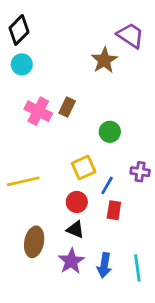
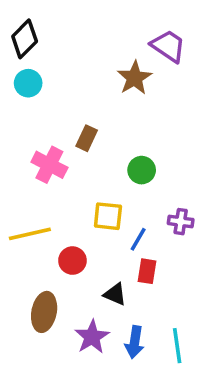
pink cross: (38, 111) -> (49, 165), moved
yellow square: (84, 168) -> (108, 216), turned 30
red circle: (77, 202) -> (72, 261), moved
black triangle: (75, 229) -> (115, 294), moved

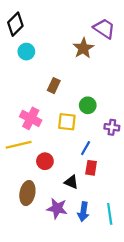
cyan circle: (28, 83) -> (26, 52), moved
pink cross: (49, 165) -> (31, 118), moved
yellow square: (108, 216) -> (67, 122), moved
purple cross: (181, 222) -> (112, 127), moved
purple star: (92, 337) -> (57, 208), turned -30

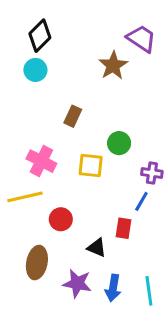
black diamond: (15, 24) -> (40, 36), moved
blue line: (86, 148) -> (141, 201), moved

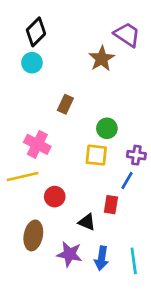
yellow square: (91, 166) -> (96, 155), moved

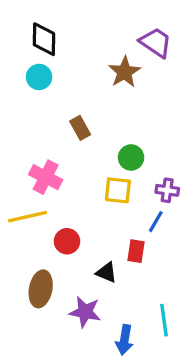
black diamond: (36, 32) -> (44, 39), turned -44
brown rectangle: (65, 104) -> (80, 128), turned -54
blue arrow: (102, 258) -> (124, 340), moved

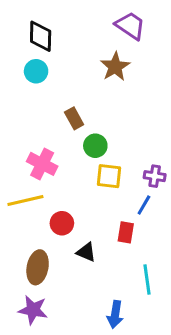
purple trapezoid: (156, 42) -> (130, 26), moved
green circle: (131, 157) -> (95, 146), moved
black triangle: (106, 272) -> (86, 252), moved
purple star: (85, 312) -> (33, 310), moved
cyan line: (164, 320) -> (147, 279), moved

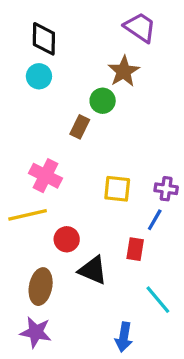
brown rectangle: (74, 118) -> (80, 127), turned 55
green circle: (95, 146) -> (103, 101), moved
black triangle: (86, 252) -> (93, 270), size x1.4
cyan line: (147, 279) -> (158, 300), turned -32

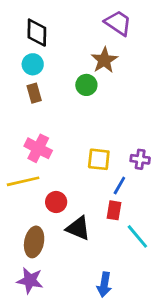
brown rectangle: (80, 127) -> (34, 93), moved, turned -42
blue line: (155, 220) -> (119, 185), moved
cyan line: (158, 300) -> (137, 236), moved

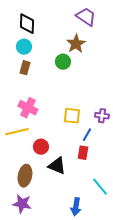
brown rectangle: (34, 93) -> (25, 68), turned 32
cyan line: (137, 236) -> (100, 187), moved

